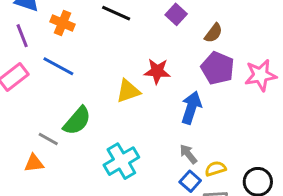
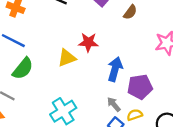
purple pentagon: (218, 68) -> (140, 87), moved, turned -30
green semicircle: (77, 121) -> (23, 69), moved

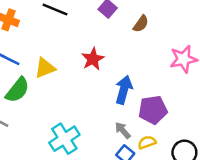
red star: (88, 42) -> (93, 59), turned -30
yellow triangle: (67, 58) -> (45, 68), moved

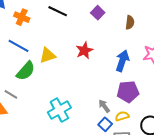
brown semicircle: (141, 24) -> (130, 22), moved, turned -32
blue arrow: (124, 90) -> (122, 61), moved

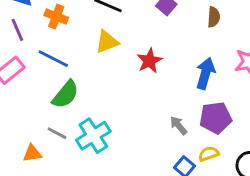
yellow triangle: (48, 55) -> (107, 42), moved
gray line: (11, 94) -> (57, 133), moved
gray arrow: (104, 106) -> (179, 125), moved
cyan cross: (59, 110) -> (93, 136), moved

